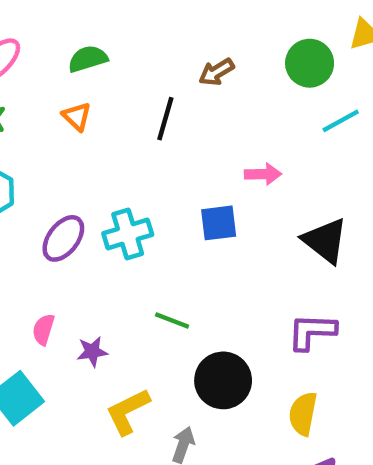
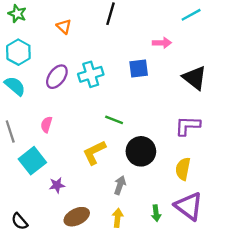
orange triangle: (77, 116) -> (64, 26), moved
cyan line: (341, 121) -> (191, 15), moved
purple star: (92, 352) -> (57, 185), moved
yellow L-shape: (128, 411) -> (94, 153), moved

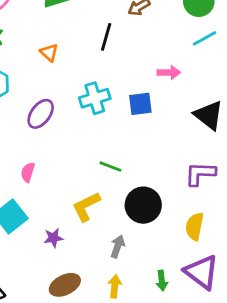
cyan cross: (91, 74) -> (95, 98), moved
purple star: (57, 185) -> (53, 238), moved

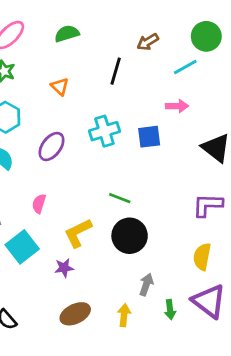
cyan line: (205, 38) -> (185, 67), moved
black circle: (143, 205) -> (130, 236), moved
yellow L-shape: (86, 206) -> (78, 233), moved
gray arrow: (118, 246) -> (146, 285), moved

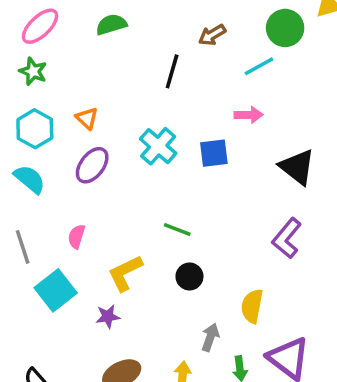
orange triangle: (60, 87) -> (87, 118), moved
cyan cross: (104, 131) -> (158, 146), turned -32
purple L-shape: (208, 205) -> (287, 238), turned -52
black circle: (130, 236) -> (189, 276), size x0.6
yellow semicircle: (202, 257) -> (252, 306), moved

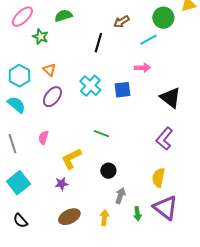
green star: (33, 71) -> (40, 37), moved
black circle: (189, 276) -> (108, 171), moved
cyan square: (56, 290) -> (18, 183), moved
yellow semicircle: (252, 306) -> (158, 178), moved

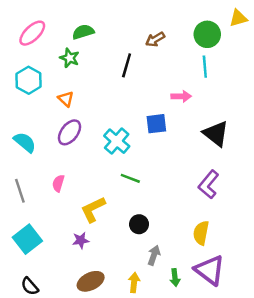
green star: (40, 37) -> (69, 58), moved
cyan line: (148, 40) -> (205, 67), moved, turned -66
cyan hexagon: (19, 76) -> (29, 80), moved
cyan cross: (90, 86) -> (117, 141), moved

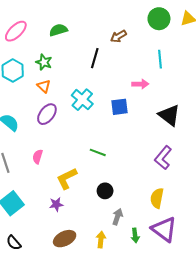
green circle: (207, 34) -> (159, 19), moved
green star: (69, 58) -> (44, 62), moved
cyan cross: (117, 141) -> (82, 100), moved

